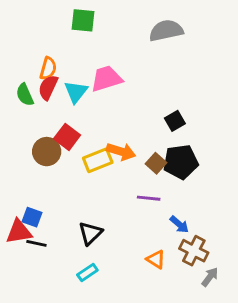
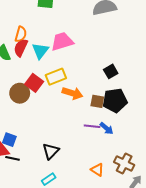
yellow rectangle: (98, 160) -> (56, 77), moved
brown square: (156, 163) -> (97, 101), turned -32
blue arrow: (179, 224) -> (107, 128), moved

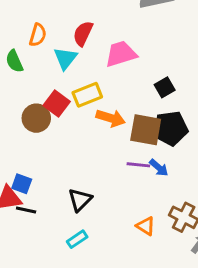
pink trapezoid: (62, 41) -> (121, 54), moved
red semicircle: (21, 48) -> (83, 34), moved
brown square: (97, 101) -> (146, 130), size x1.6

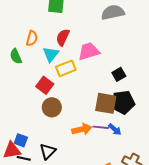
yellow rectangle: (87, 95) -> (66, 68), moved
brown circle: (36, 118) -> (52, 107), moved
orange arrow: (111, 118) -> (82, 129), moved, turned -30
black triangle: (80, 200) -> (48, 151), moved

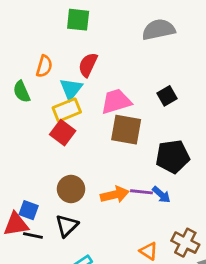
pink trapezoid: (89, 51) -> (116, 101), moved
yellow rectangle: (66, 68) -> (67, 110), moved
black square: (119, 74) -> (167, 96), moved
brown square: (106, 103) -> (126, 130), moved
brown circle: (52, 107) -> (71, 189), moved

